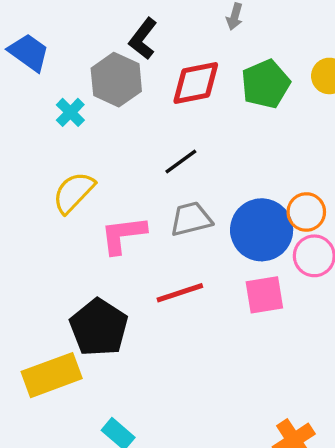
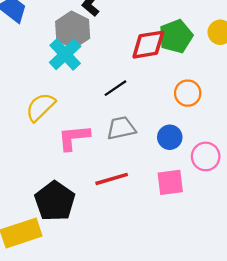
red diamond: (196, 83) -> (148, 45), moved
cyan cross: (70, 112) -> (65, 54), moved, size x1.6
orange circle: (306, 212) -> (188, 93), moved
blue circle: (262, 230) -> (170, 137), size x0.6

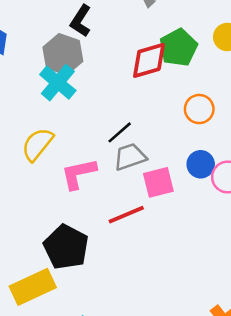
black line: (115, 88) -> (120, 132), moved
blue circle: (170, 137) -> (201, 164), moved
pink square: (170, 182) -> (158, 182), moved

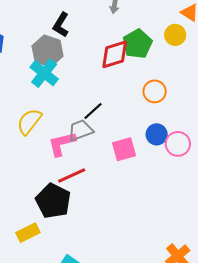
gray trapezoid: (130, 157) -> (80, 130), moved
red line: (126, 215) -> (72, 175), moved
yellow rectangle: (33, 287) -> (28, 233), size x0.7

